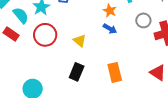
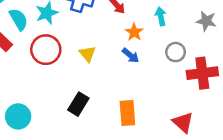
yellow triangle: (80, 41) -> (87, 54), moved

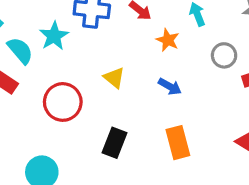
red circle: (46, 50) -> (63, 102), moved
blue arrow: (131, 55) -> (170, 87), moved

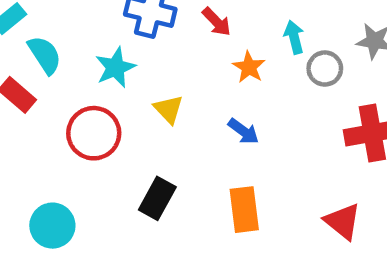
cyan star: (54, 36) -> (115, 67), moved
gray circle: (224, 55) -> (325, 69), moved

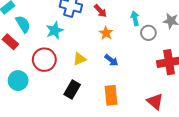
orange star: (249, 67) -> (106, 33), moved
yellow triangle: (169, 109) -> (79, 59), moved, turned 48
cyan circle: (52, 226) -> (18, 81), moved

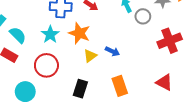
orange star: (106, 33) -> (79, 33), moved, size x1.5
yellow triangle: (79, 59) -> (90, 56), moved

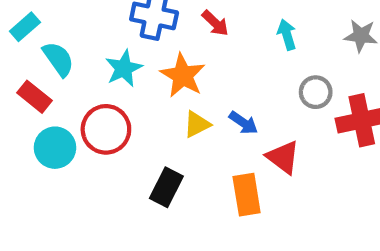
gray circle: (143, 16) -> (316, 92), moved
red triangle: (164, 82) -> (283, 157), moved
cyan circle: (25, 92) -> (55, 148), moved

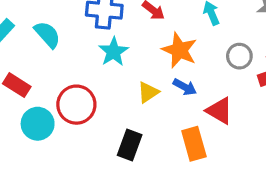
cyan semicircle: (58, 59) -> (47, 35), moved
cyan star: (124, 68) -> (114, 52), moved
orange star: (183, 75) -> (179, 50), moved

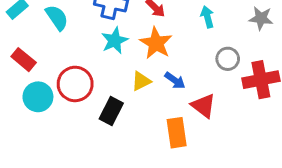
orange star: (179, 50) -> (156, 43), moved
black rectangle: (130, 145) -> (111, 111), moved

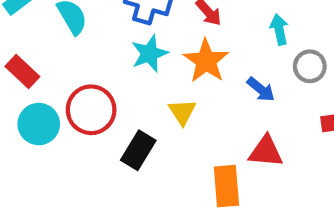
gray circle: (228, 59) -> (310, 66), moved
blue arrow: (175, 80) -> (261, 89), moved
yellow triangle: (141, 81) -> (182, 112), turned -40
red triangle: (203, 106) -> (266, 151), turned -36

